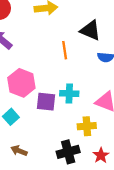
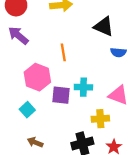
orange line: (65, 50) -> (63, 52), moved

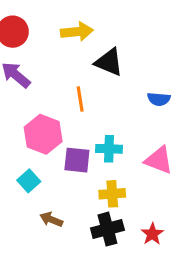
black triangle: (104, 26) -> (109, 62), moved
yellow cross: (100, 119) -> (112, 194), moved
brown arrow: (35, 142) -> (51, 219), moved

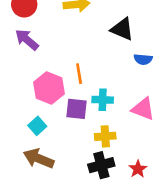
black triangle: (109, 62) -> (122, 29), moved
orange line: (80, 99) -> (79, 74), moved
brown arrow: (51, 219) -> (39, 159), moved, size x1.6

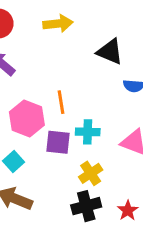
yellow cross: (105, 136) -> (91, 173), turned -30

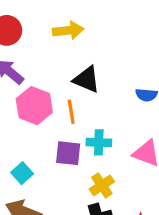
black triangle: (110, 52) -> (87, 79), moved
pink hexagon: (27, 118) -> (34, 106), moved

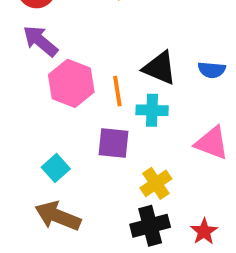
black triangle: (87, 79) -> (160, 68), moved
cyan cross: (99, 142) -> (152, 110), moved

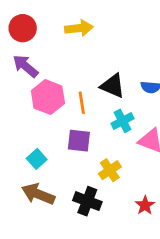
cyan cross: (152, 110) -> (122, 121), moved, turned -30
black cross: (150, 226) -> (87, 201), moved, turned 36

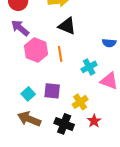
black triangle: (113, 86) -> (67, 26), moved
purple square: (79, 141) -> (52, 91), moved
red star: (145, 205) -> (94, 121), moved

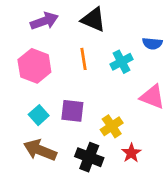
purple arrow: (20, 28) -> (44, 21), moved, turned 120
pink hexagon: (36, 50) -> (34, 66), moved
cyan cross: (89, 67) -> (121, 62), moved

